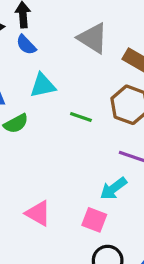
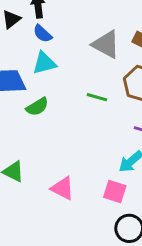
gray triangle: (93, 38) -> (106, 44), moved
cyan triangle: (43, 85) -> (44, 63), moved

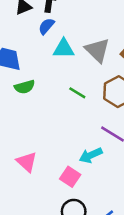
blue semicircle: (43, 34) -> (46, 26), turned 72
cyan triangle: (44, 63) -> (64, 49), moved

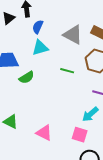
blue semicircle: (46, 26) -> (38, 27), moved
cyan triangle: (64, 49) -> (40, 48), moved

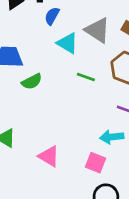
cyan triangle: (40, 48) -> (67, 43), moved, turned 42
cyan arrow: (90, 114) -> (112, 137), turned 30

